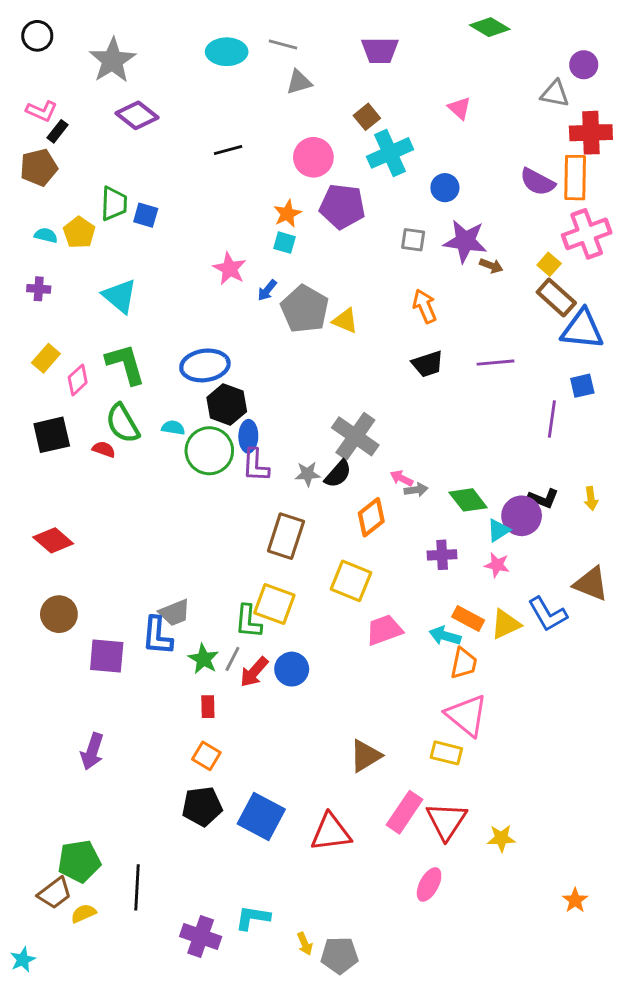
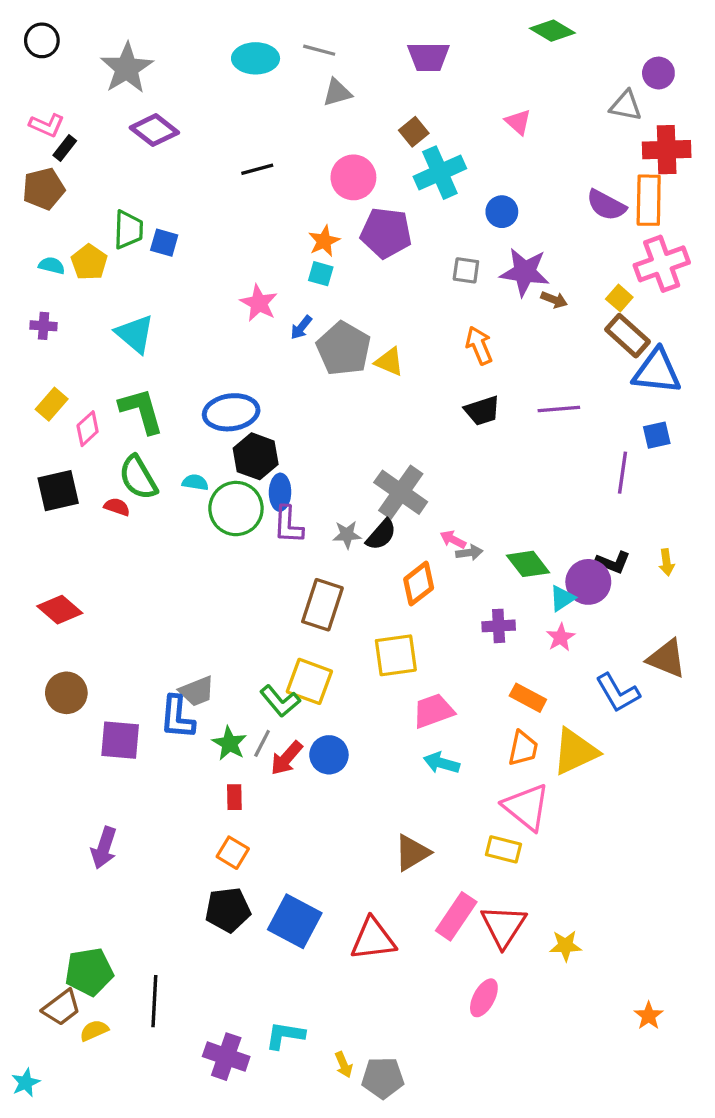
pink star: (497, 565) -> (561, 637), turned 30
yellow square: (351, 581) -> (396, 655), turned -30
green L-shape: (248, 621) -> (280, 701), turned -45
yellow triangle: (506, 624) -> (575, 752), moved, size x1.4
cyan arrow: (445, 636) -> (442, 763), moved

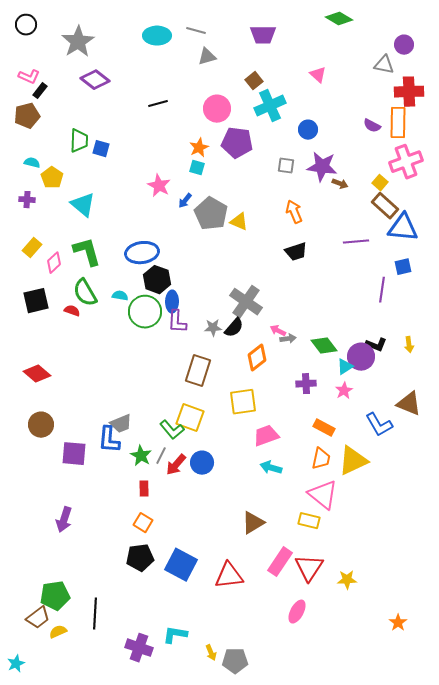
purple semicircle: (606, 205) -> (372, 126), size x0.7
yellow pentagon: (89, 262) -> (52, 178), moved
purple line: (559, 409) -> (356, 242), moved

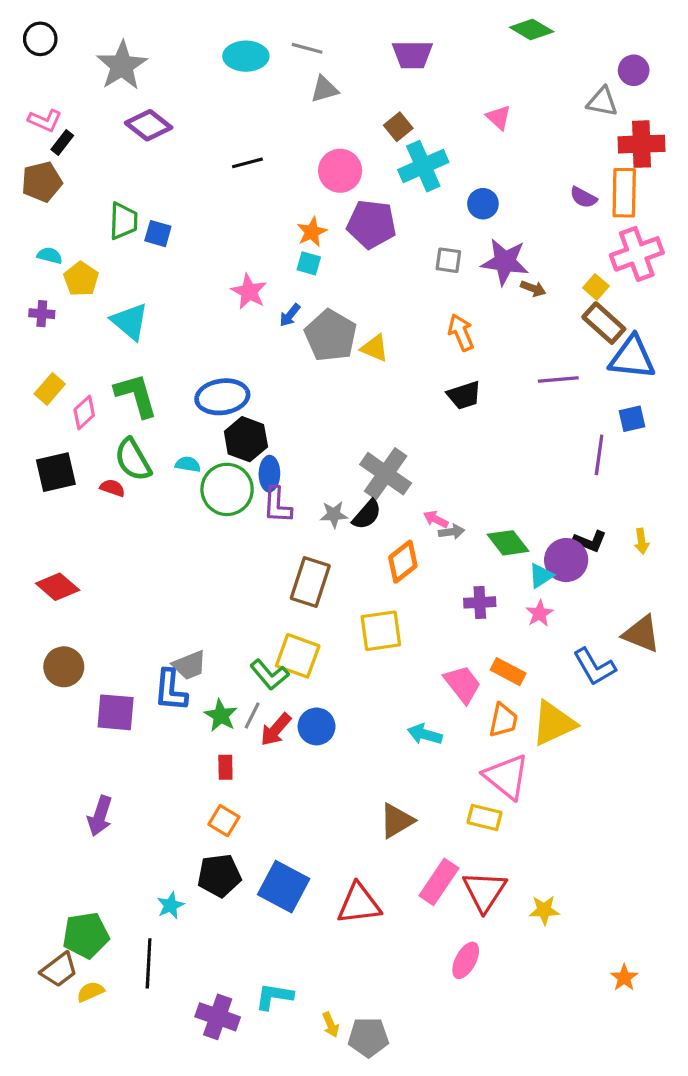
pink trapezoid: (266, 436) -> (463, 684), moved, turned 72
cyan star: (16, 664) -> (171, 905), moved

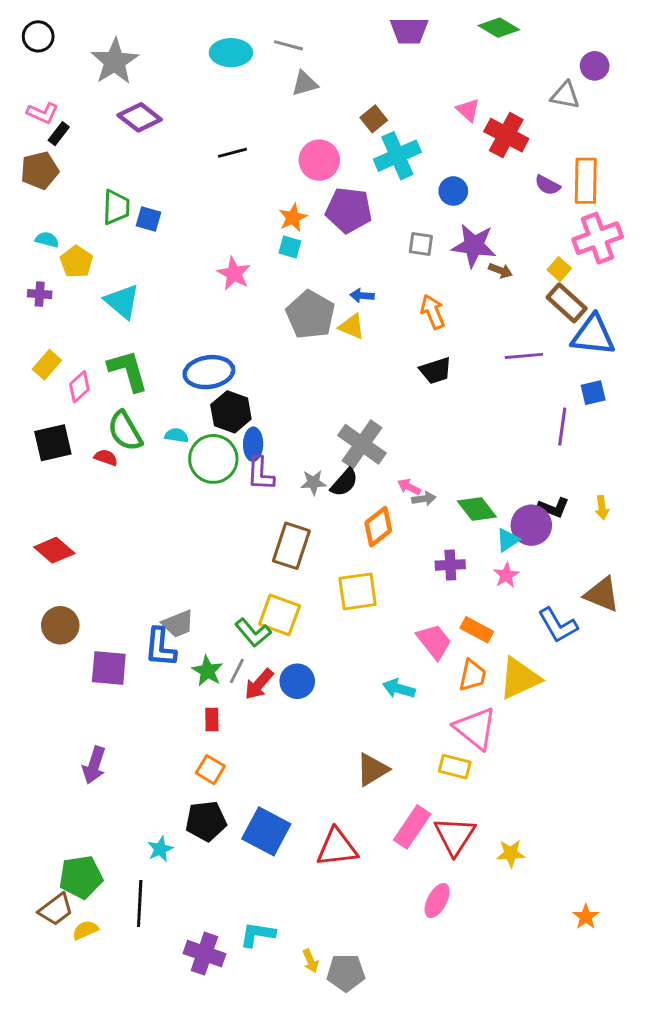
purple trapezoid: (412, 55) -> (409, 31), moved
red cross: (641, 144) -> (506, 135), moved, turned 30
blue arrow: (290, 315) -> (362, 296), moved, turned 55

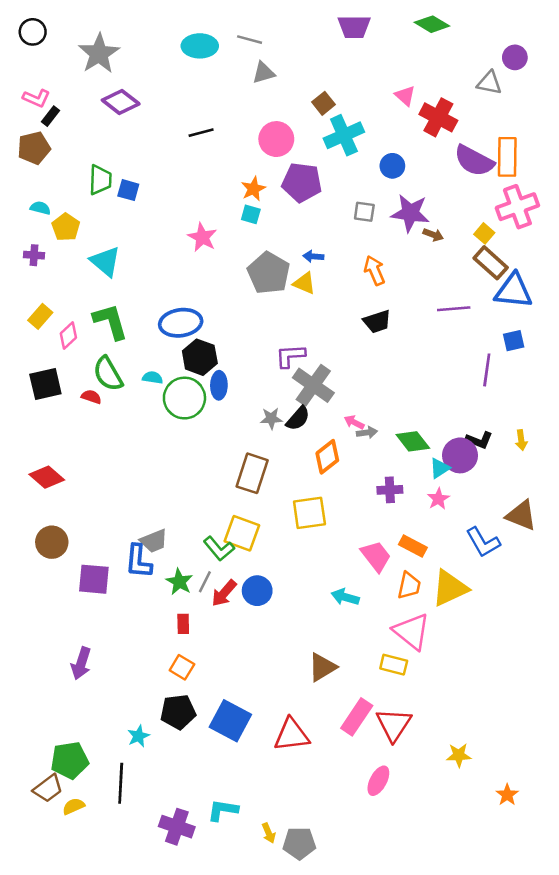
purple semicircle: (547, 185) -> (474, 161), size x1.8
purple L-shape: (260, 474) -> (290, 356), moved, turned 84
yellow star: (511, 853) -> (459, 755), moved

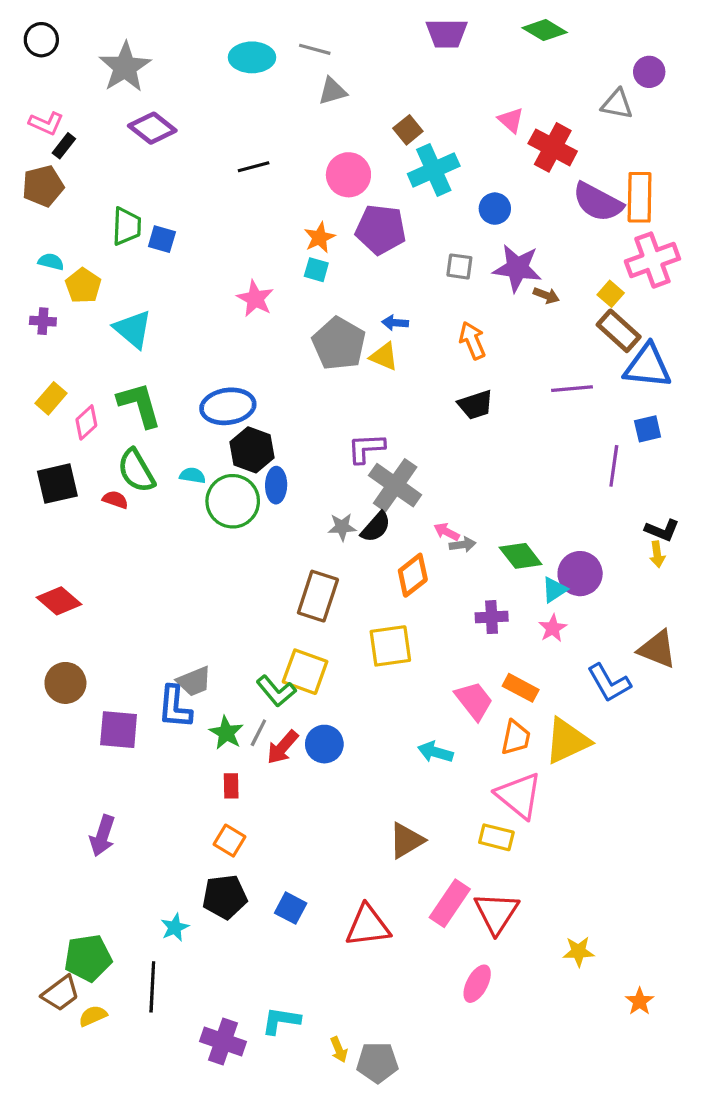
black L-shape: (479, 440) -> (662, 530), moved
blue square: (230, 721) -> (291, 908), size x0.6

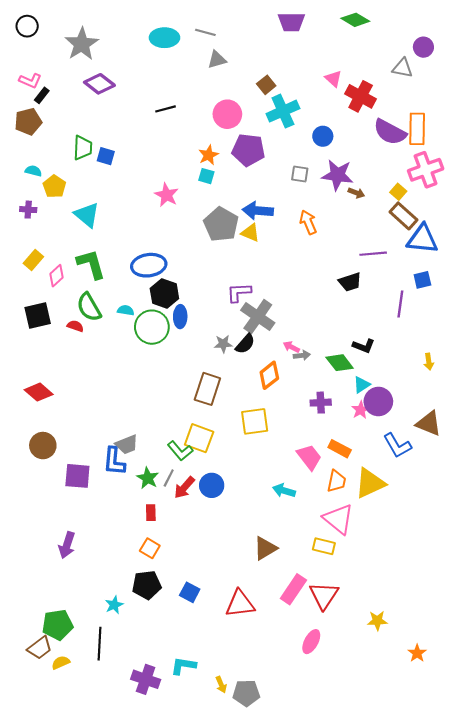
blue arrow: (395, 323) -> (258, 211), size x1.8
black trapezoid: (476, 405) -> (350, 282), moved
black L-shape: (662, 530) -> (364, 346), moved
purple circle: (580, 574) -> (378, 401), moved

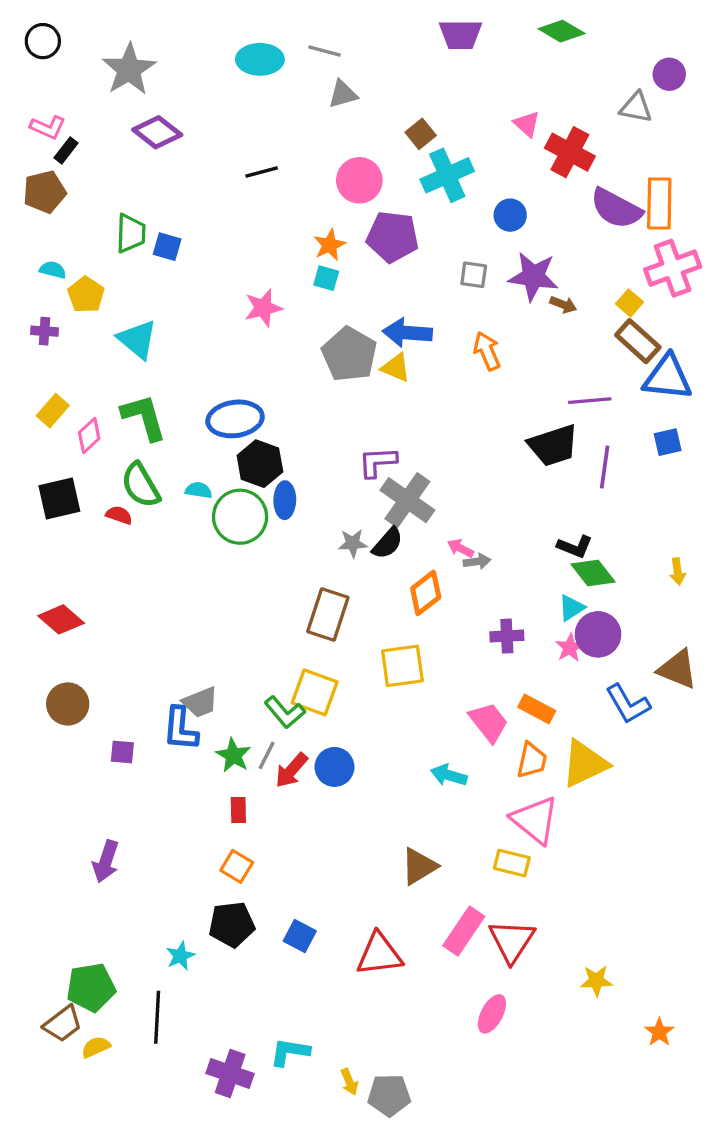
pink star: (167, 195) -> (263, 308), turned 30
black trapezoid: (350, 282) -> (553, 445), size x1.4
purple line: (400, 304) -> (605, 467), moved
green diamond: (340, 363) -> (593, 573), moved
purple square: (77, 476) -> (122, 752), size x0.6

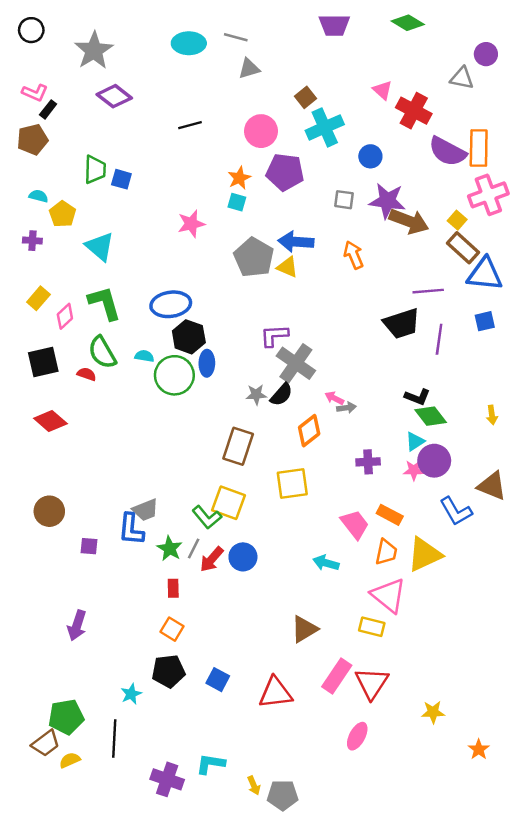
brown arrow: (563, 305) -> (409, 221), size x2.0
red diamond: (61, 619) -> (50, 421), moved
pink star: (570, 648) -> (414, 470), turned 30

